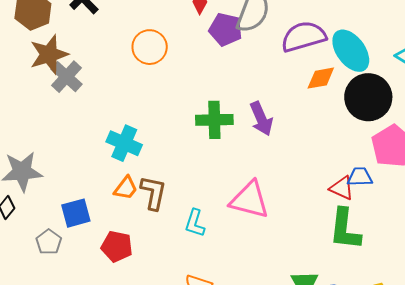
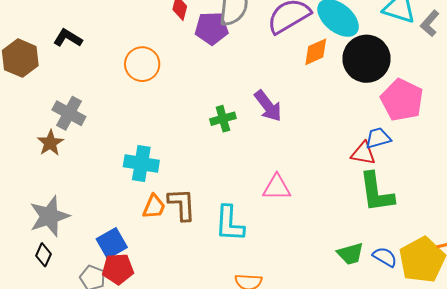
brown star: (49, 54) -> (50, 143), moved, size x0.7
green cross: (214, 120) -> (223, 119), size x0.7
pink triangle: (250, 200) -> (277, 187), size x0.7
cyan L-shape: (195, 223) -> (230, 223), size x1.4
red pentagon: (117, 246) -> (118, 269), moved

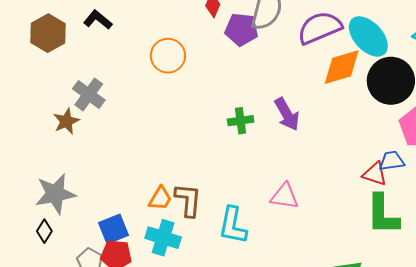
orange diamond: (316, 52) -> (342, 67), size x1.4
cyan cross: (141, 164) -> (163, 238), moved

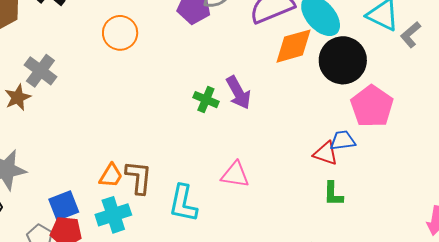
green cross: (241, 121) -> (206, 100), moved, turned 30
green L-shape: (383, 215) -> (333, 194), size x0.6
cyan cross: (163, 238) -> (113, 215), turned -36

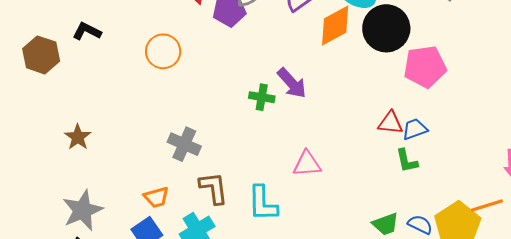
gray cross: (40, 71) -> (184, 144), moved
pink pentagon: (372, 106) -> (425, 67), turned -30
blue trapezoid: (343, 140) -> (415, 129), moved
orange trapezoid: (111, 176) -> (156, 197), moved, turned 56

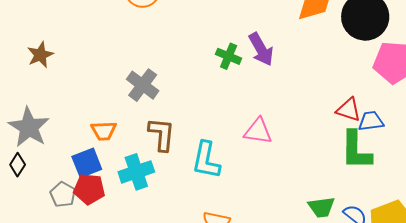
green L-shape: (407, 161) -> (356, 150), size x1.6
gray star: (82, 210) -> (29, 127), turned -30

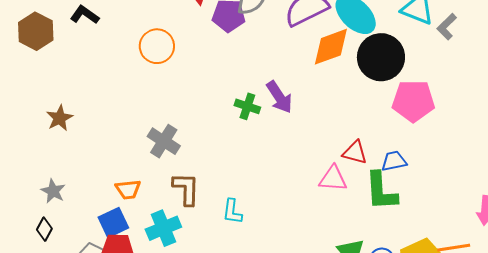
red triangle: (349, 110) -> (355, 152), moved
gray star: (29, 127) -> (53, 191), size x0.6
pink triangle: (258, 131) -> (333, 179), moved
cyan L-shape: (206, 160) -> (232, 212), size x0.7

